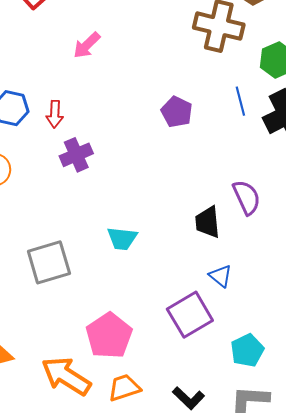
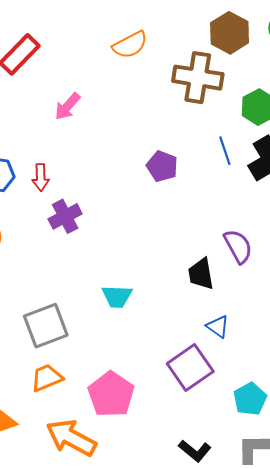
orange trapezoid: (124, 388) -> (47, 378), moved

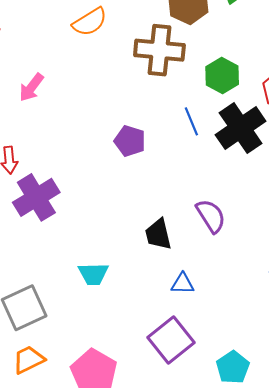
purple cross: (65, 216) -> (36, 197), size x1.4
black trapezoid: (201, 274) -> (158, 234), moved
blue triangle: (218, 327) -> (183, 284), moved, turned -30

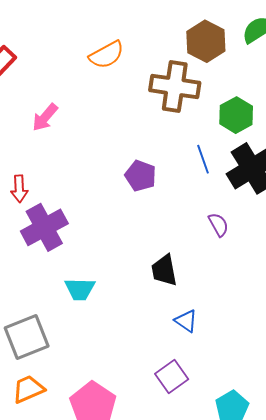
purple semicircle: (211, 216) -> (218, 225), moved, size x0.7
cyan trapezoid: (93, 274) -> (80, 289), moved
blue triangle: (183, 284) -> (186, 321), turned 30
purple square: (171, 340) -> (172, 377), size x0.7

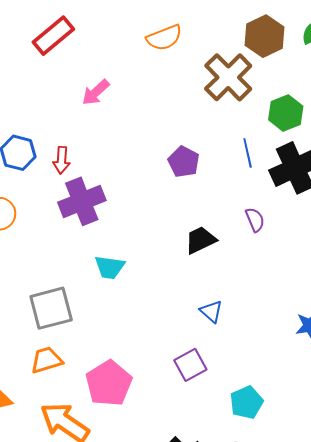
brown cross: (175, 87) -> (228, 77), turned 30
black trapezoid: (164, 270) -> (200, 240), moved, turned 68

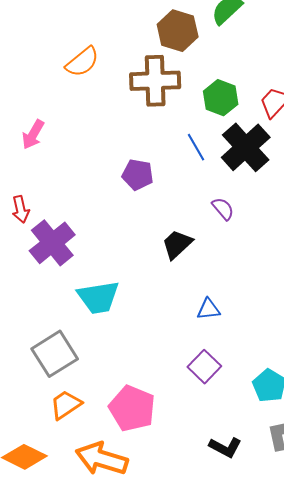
brown cross: (228, 77) -> (155, 81), turned -30
cyan trapezoid: (110, 267) -> (98, 297), size x1.4
blue triangle: (211, 311) -> (209, 309), turned -30

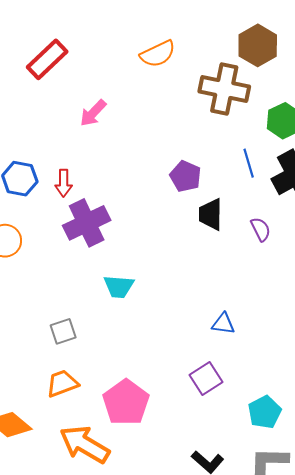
black trapezoid: (177, 244) -> (211, 214), moved, turned -60
cyan trapezoid: (98, 297) -> (119, 287), size x0.7
gray square: (55, 354) -> (63, 331), size x0.6

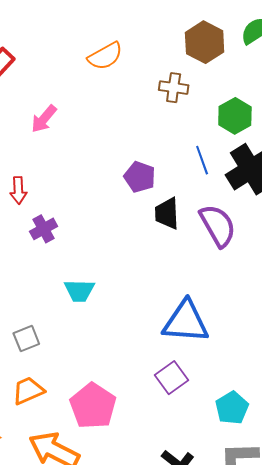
brown cross: (224, 89) -> (174, 88), size x0.6
purple cross: (87, 223) -> (44, 229), size x0.6
purple semicircle: (261, 229) -> (218, 226), size x1.8
blue triangle: (223, 324) -> (186, 322), size x2.0

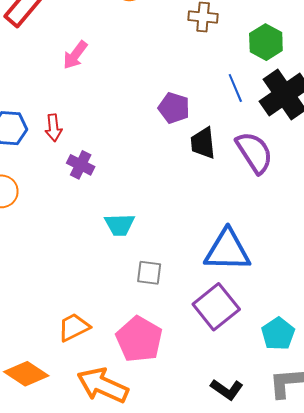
purple cross: (44, 229) -> (81, 165), turned -32
gray square: (26, 339) -> (149, 273), moved, turned 32
purple square: (172, 378) -> (216, 307), size x1.4

